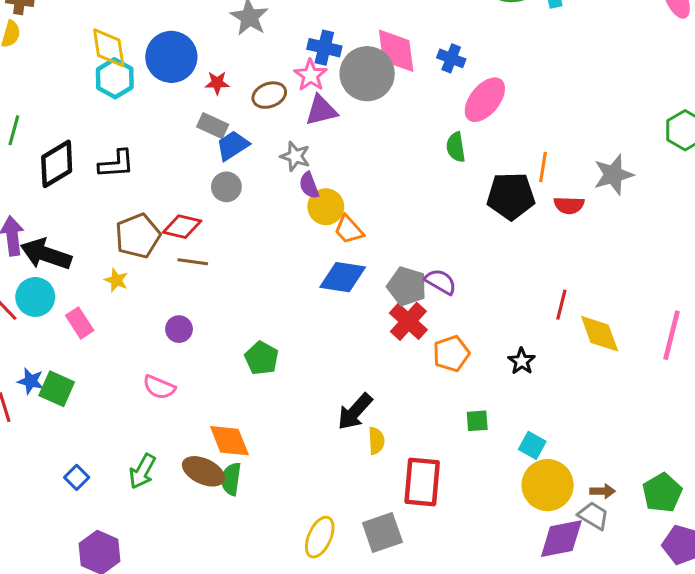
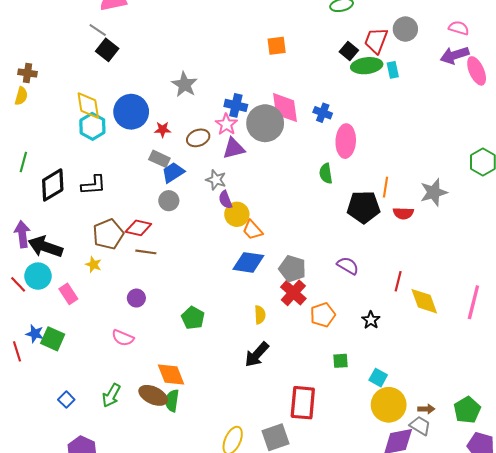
pink ellipse: (485, 100) -> (346, 141), turned -36
purple semicircle: (441, 282) -> (348, 266), moved
yellow semicircle: (376, 441) -> (260, 315), moved

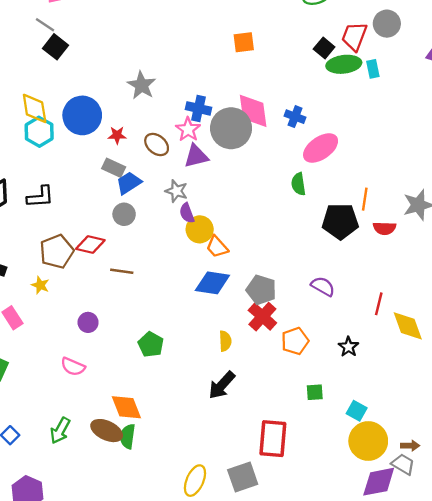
brown ellipse: (198, 138) -> (157, 145), turned 60
pink ellipse: (346, 141) -> (321, 148), turned 52
brown line: (146, 252) -> (122, 271), moved

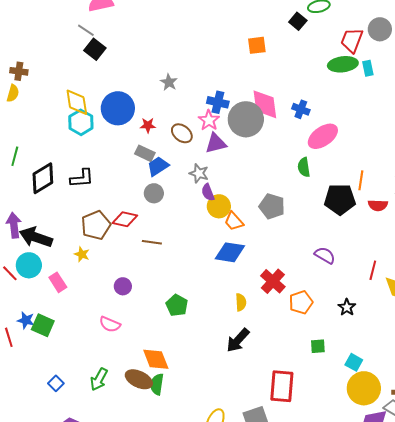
black square: (324, 48) -> (298, 21), moved
gray star: (142, 85) -> (169, 82), size x0.7
gray pentagon: (261, 290) -> (272, 206), moved

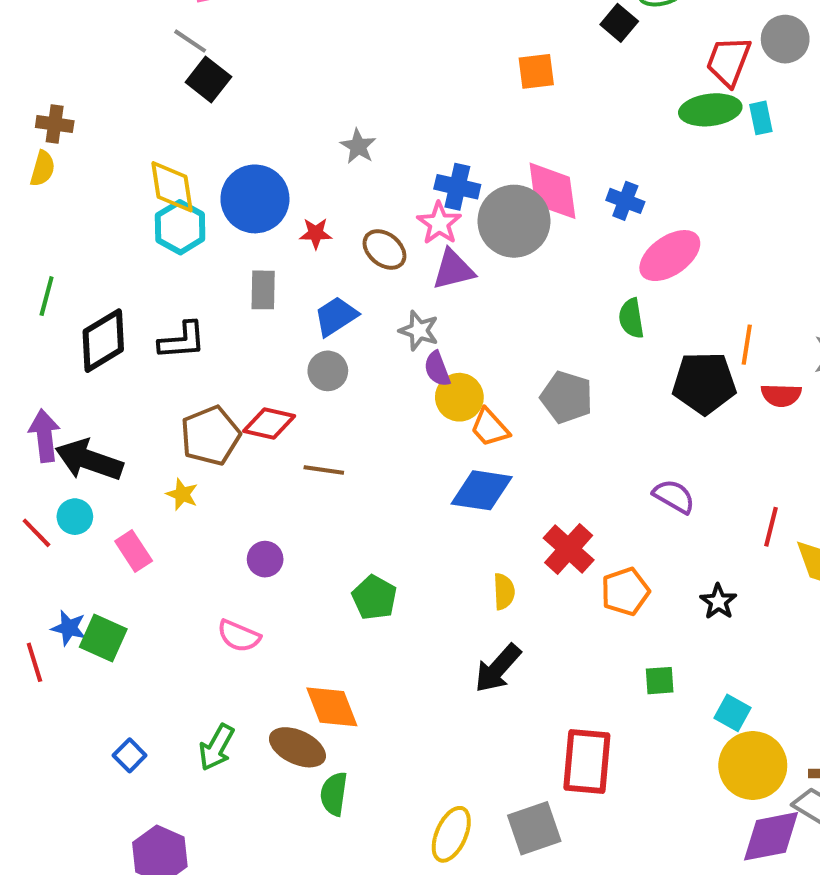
gray rectangle: (145, 153) -> (263, 290), moved, turned 66
cyan circle: (29, 265) -> (75, 517), size x0.7
green semicircle: (157, 384) -> (334, 794), moved

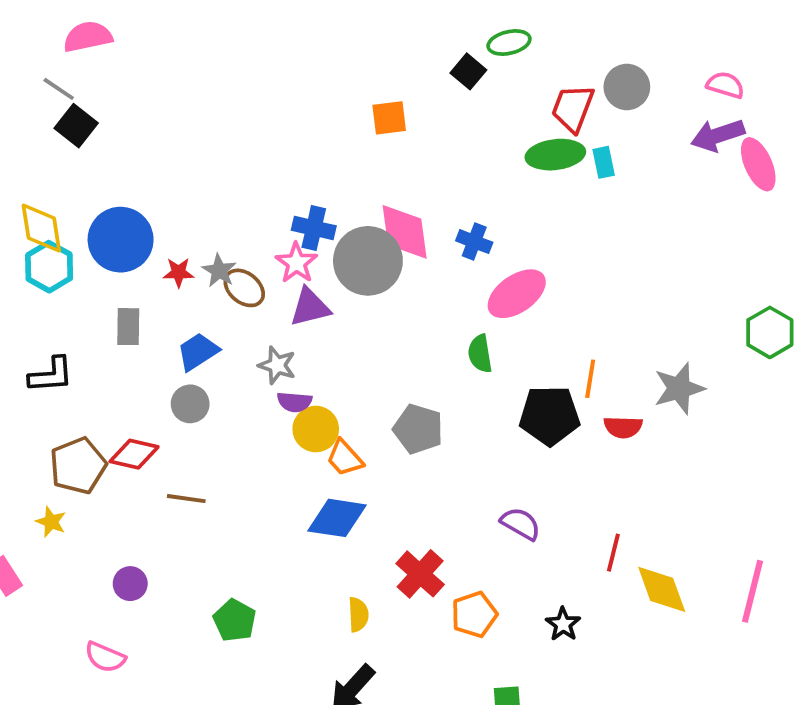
gray star: (358, 146) -> (219, 271), moved
purple semicircle: (437, 369) -> (294, 402), turned -64

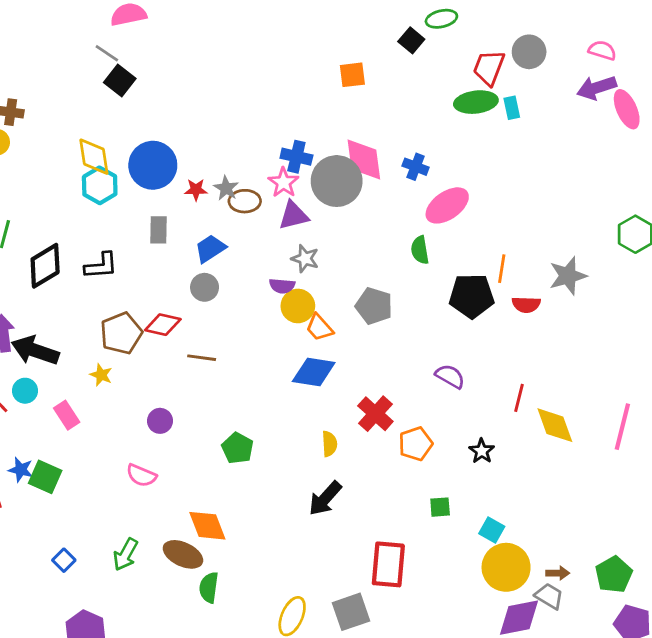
brown ellipse: (244, 288) -> (245, 201), turned -40
gray star: (277, 365) -> (305, 259), moved

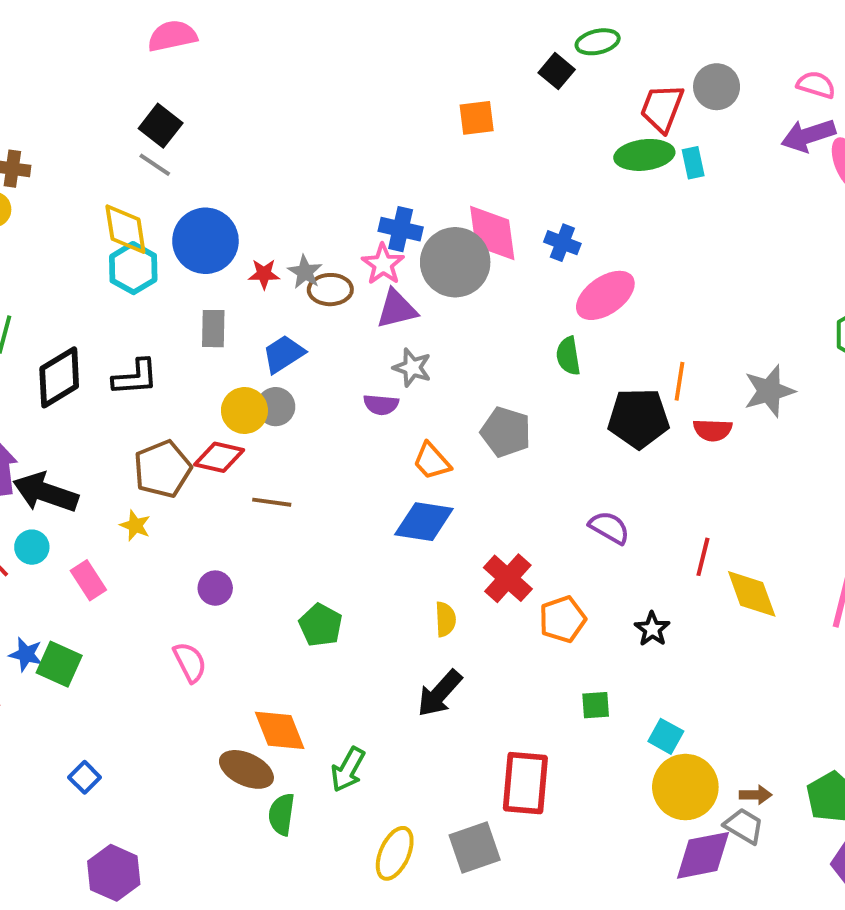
gray line: (107, 53) -> (155, 165), moved
yellow circle: (298, 306) -> (244, 411), moved
pink semicircle: (141, 475) -> (190, 662), turned -140
green arrow: (126, 554) -> (348, 769), moved

